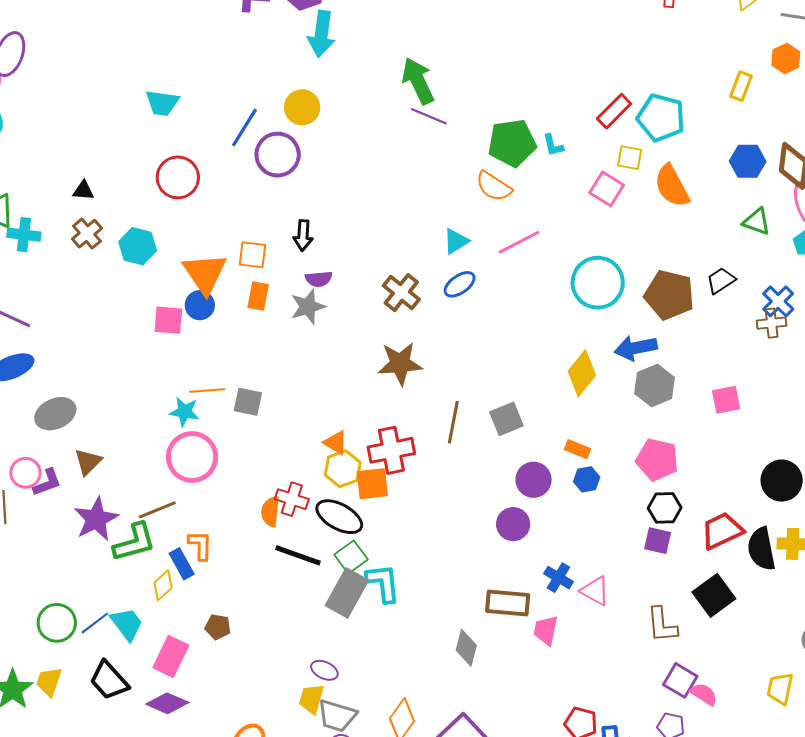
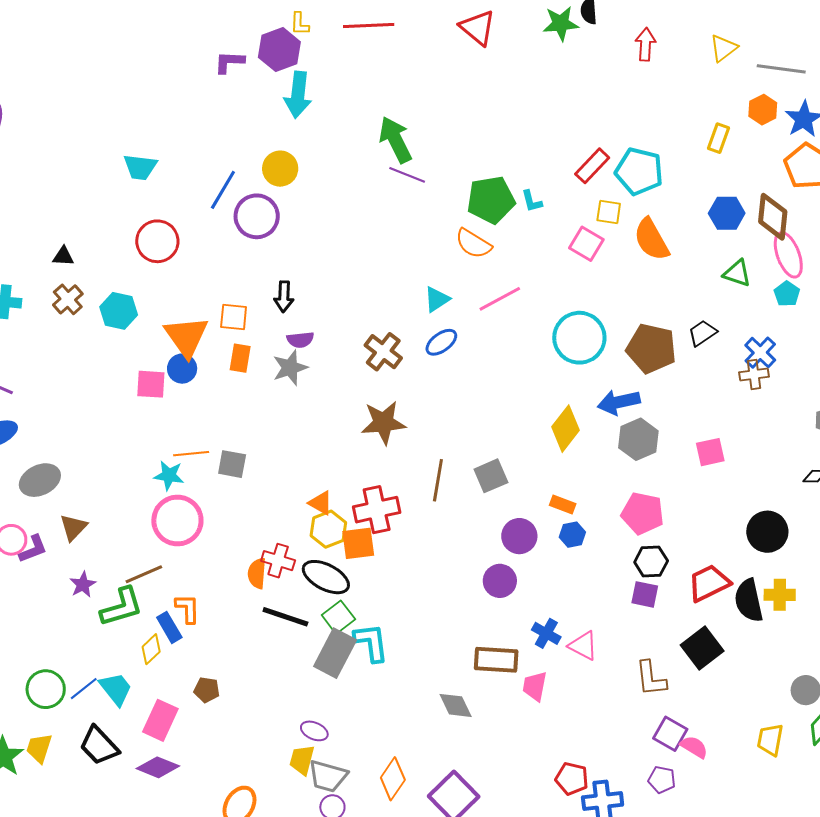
purple star: (96, 519) -> (83, 585), size x0.6
gray diamond: (466, 648) -> (456, 705), turned -39

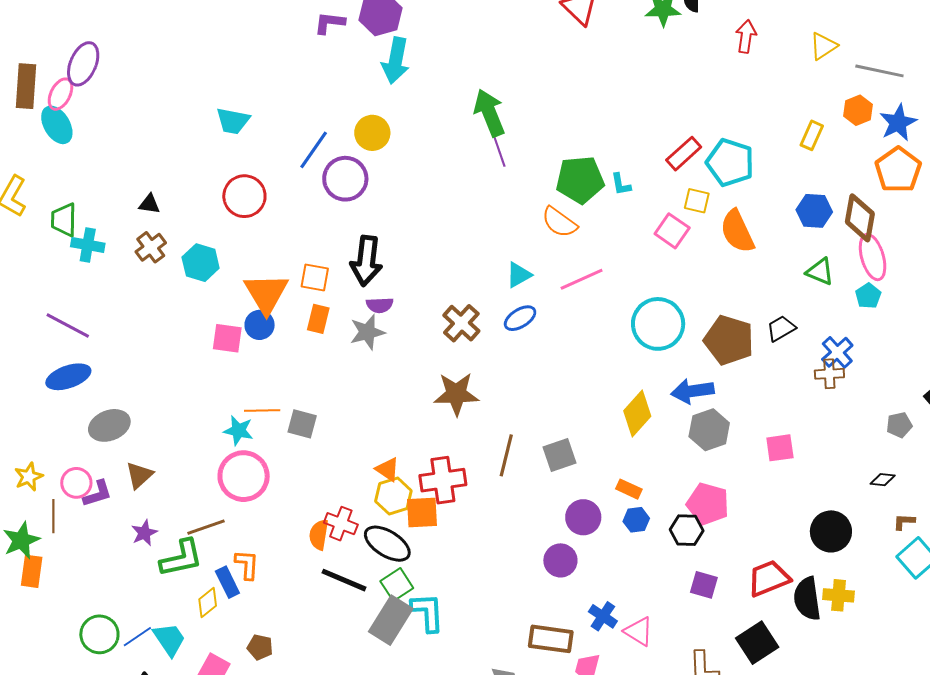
purple line: (407, 175) -> (498, 149), turned 45
black arrow: (284, 297) -> (366, 261), size x1.6
black hexagon: (651, 561) -> (687, 530), moved

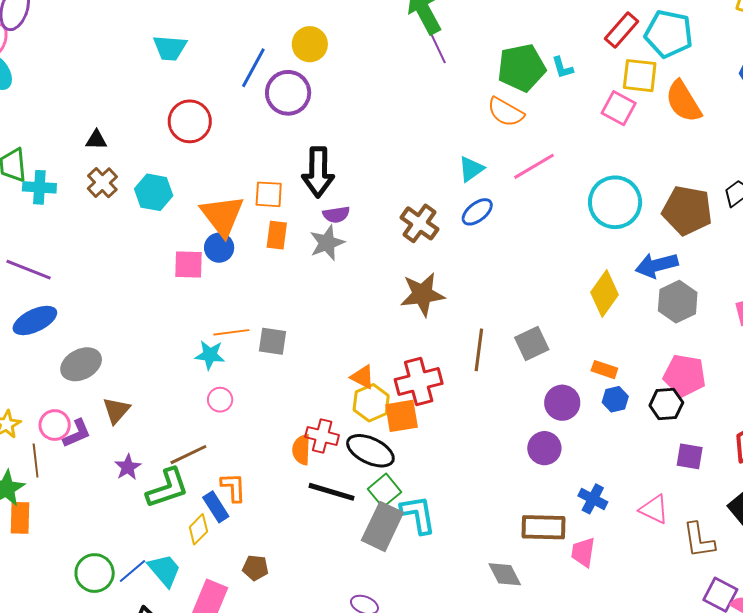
yellow square: (697, 201) -> (640, 76), size x1.4
pink circle: (244, 476) -> (220, 400), size x0.5
pink triangle: (639, 631) -> (654, 509), moved

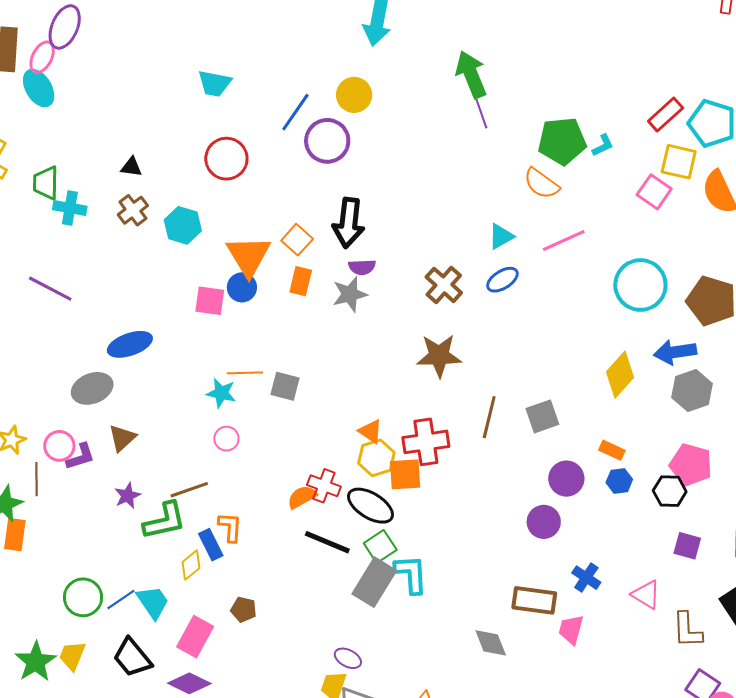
cyan L-shape: (562, 68) -> (603, 145), turned -105
orange square: (269, 194) -> (297, 240), turned 32
blue ellipse: (35, 320) -> (130, 344), moved
orange semicircle: (301, 450) -> (302, 497), turned 52

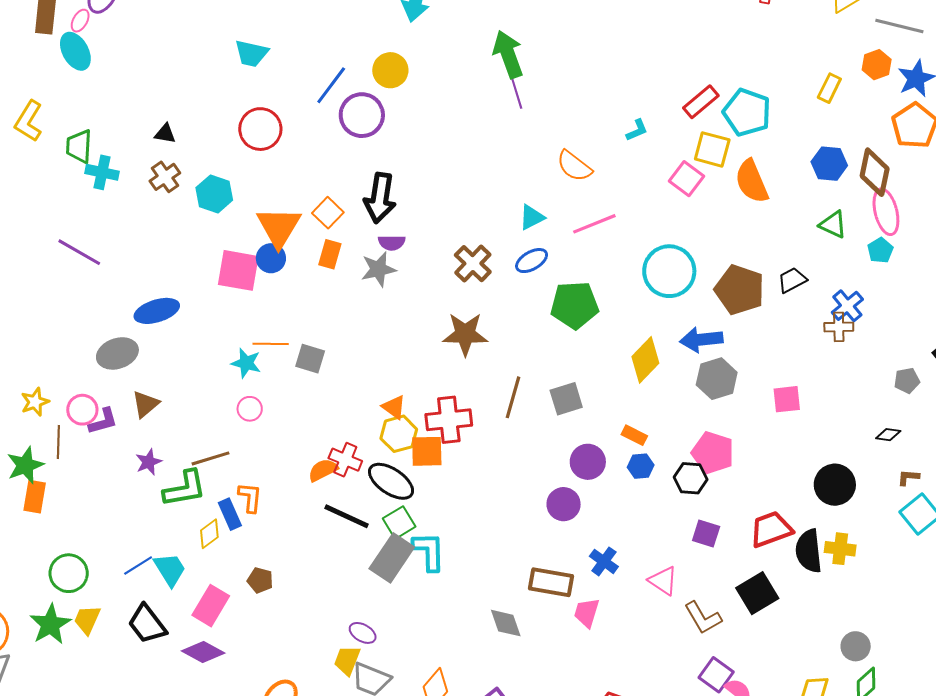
pink ellipse: (42, 57) -> (80, 21), size x0.7
green pentagon: (562, 141) -> (575, 305), moved
pink square: (210, 301) -> (238, 270), size x1.4
green circle: (83, 597) -> (69, 573), moved
brown L-shape: (687, 630) -> (703, 618), turned -30

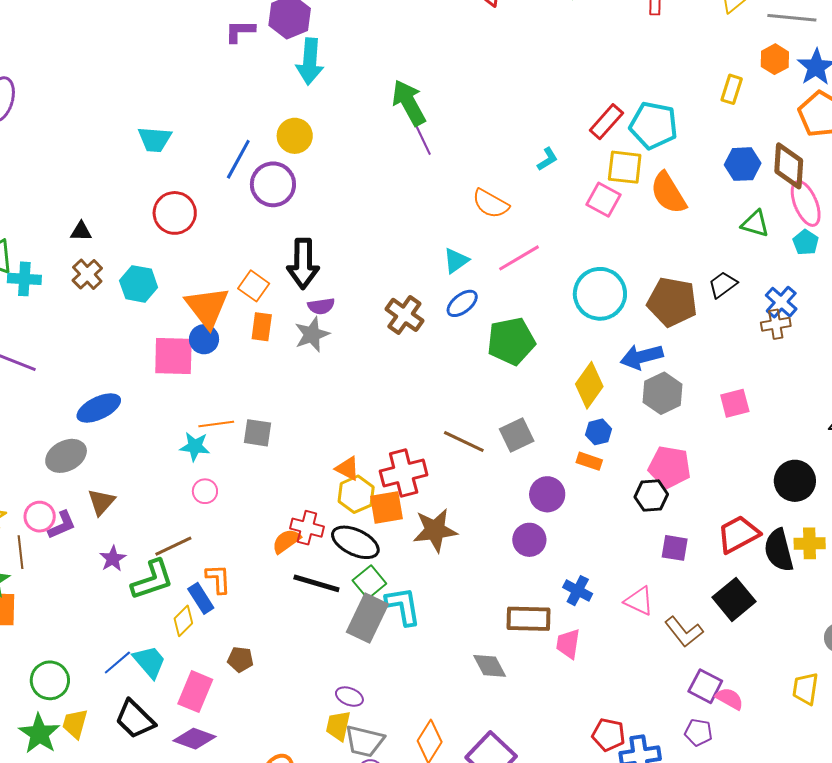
brown star: (465, 334) -> (435, 530), moved
brown line: (513, 397) -> (464, 441), turned -72
blue hexagon: (641, 466) -> (599, 432), moved

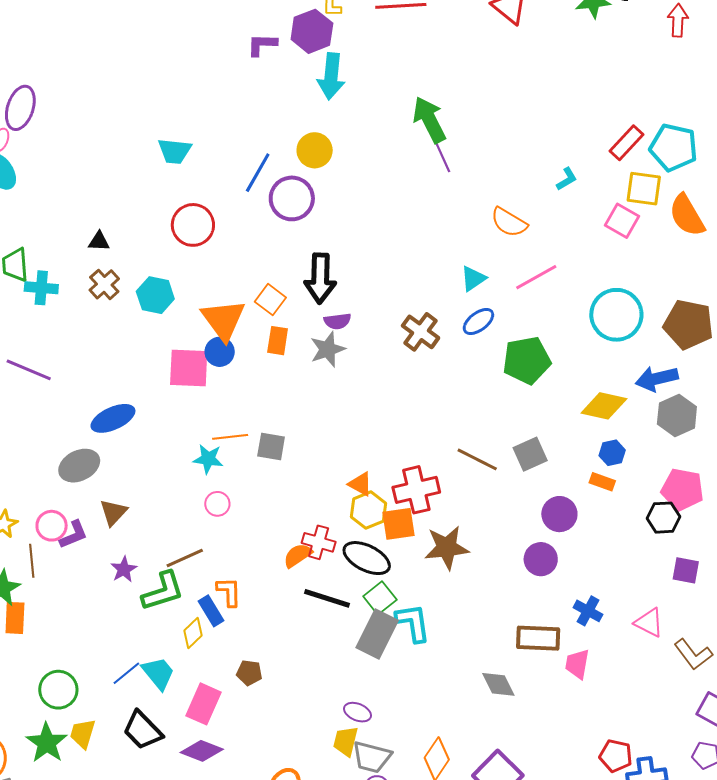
yellow diamond: (589, 385) -> (604, 406), turned 66

